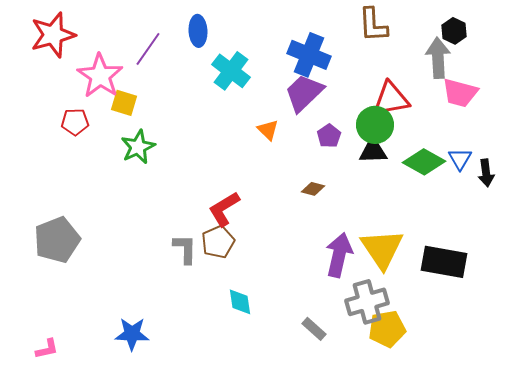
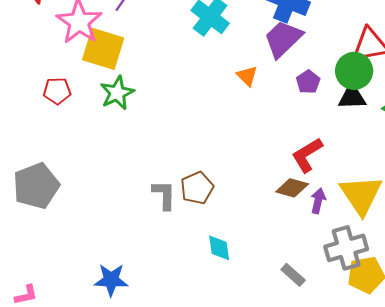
yellow square: (124, 103) -> (103, 49), size x1.6
red pentagon: (75, 122) -> (57, 91), moved
brown diamond: (313, 189) -> (292, 188), moved, size x1.4
red L-shape: (224, 209) -> (307, 155), moved
purple arrow: (339, 255) -> (318, 201), size x0.6

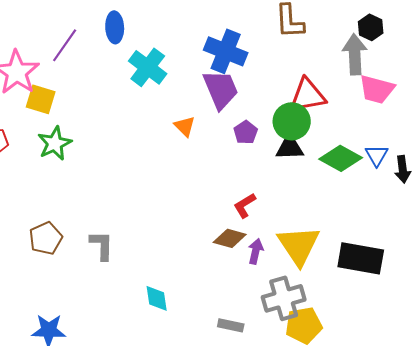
purple trapezoid: (283, 39) -> (221, 89), turned 111
yellow square: (103, 49) -> (41, 99), size x0.7
red L-shape: (307, 155) -> (245, 205), size x0.7
brown pentagon: (197, 188) -> (46, 238), moved
gray rectangle: (293, 275) -> (231, 325), turned -30

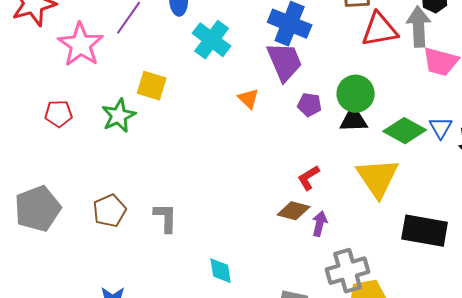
red triangle: (308, 95) -> (380, 30), moved
yellow square: (41, 99) -> (152, 86), moved
purple pentagon: (246, 132) -> (310, 105), turned -30
yellow triangle: (299, 245) -> (378, 178), moved

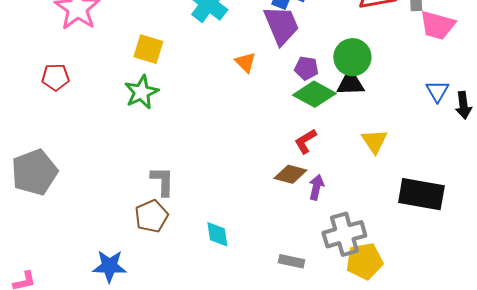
green star: (119, 116) -> (141, 92), moved
green diamond: (405, 131) -> (314, 94), moved
yellow triangle: (378, 178) -> (374, 141), size x0.6
brown pentagon: (110, 211) -> (151, 216), moved

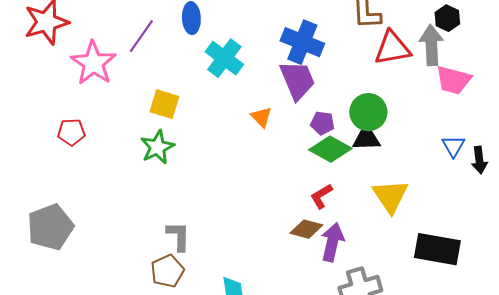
yellow triangle: (374, 141) -> (390, 196), size x1.4
purple arrow: (316, 187) -> (332, 242), size x1.5

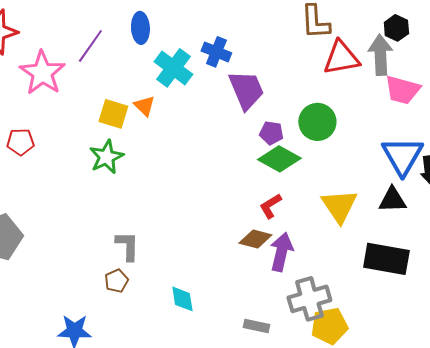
blue cross: (302, 42) -> (216, 52), moved, size x0.7
orange triangle: (261, 117) -> (144, 106), moved
black triangle: (366, 138) -> (392, 200), moved
blue triangle: (453, 146) -> (402, 156), size x1.8
brown pentagon: (167, 271) -> (116, 281), size x0.7

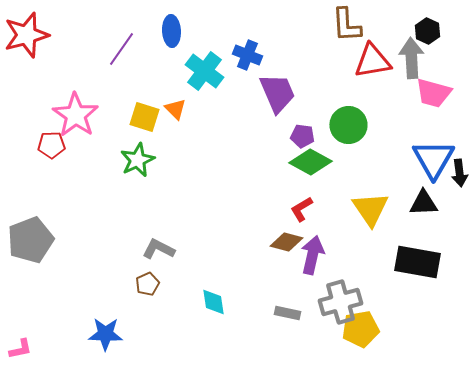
pink star: (42, 73) -> (75, 115), moved
gray L-shape: (127, 246) -> (158, 249), turned -64
gray rectangle: (256, 326) -> (287, 313), moved

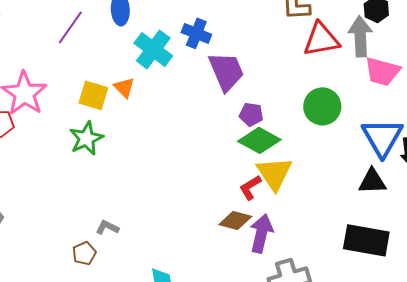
green circle: (348, 125) -> (322, 106), moved
yellow triangle: (370, 209) -> (274, 173), moved
gray L-shape: (158, 249) -> (107, 227), size x0.7
brown pentagon: (147, 284) -> (84, 253), moved

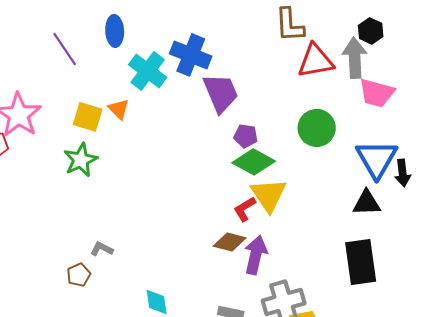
purple line: (70, 27) -> (65, 49), turned -69
blue cross: (196, 33) -> (191, 55), size x1.4
black rectangle: (366, 240) -> (361, 262), turned 72

